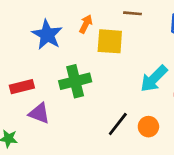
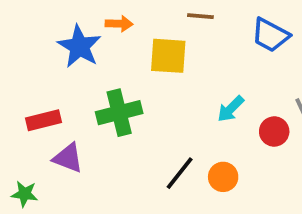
orange arrow: (86, 24) -> (119, 24), moved, turned 66
cyan arrow: (154, 79) -> (231, 109), size x0.7

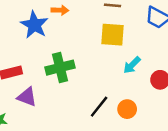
yellow square: (168, 56) -> (112, 35), moved

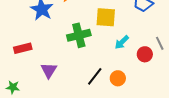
green cross: (60, 68) -> (79, 35), moved
purple triangle: (27, 97) -> (49, 70), moved, turned 42

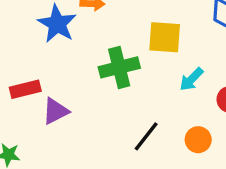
purple triangle: (49, 70) -> (55, 111), moved, turned 30
orange circle: (118, 78) -> (198, 140), moved

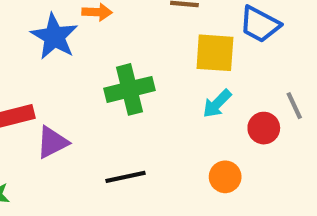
yellow square: (165, 37) -> (215, 53), moved
black line: (146, 136) -> (125, 177), moved, turned 40

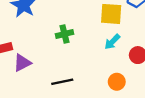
green cross: (130, 89) -> (65, 34), size x0.7

